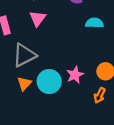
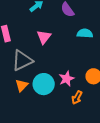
pink triangle: (38, 18) -> (44, 37), moved
orange arrow: (100, 95) -> (77, 98), moved

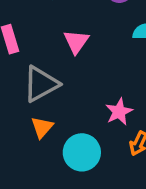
cyan circle: (44, 84) -> (82, 152), moved

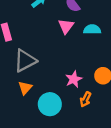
pink triangle: (76, 42) -> (66, 26), moved

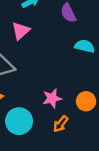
pink triangle: (66, 26) -> (21, 31), moved

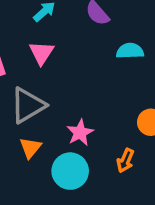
pink star: (52, 98) -> (80, 133), moved

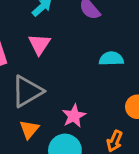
cyan semicircle: (130, 51) -> (111, 59), moved

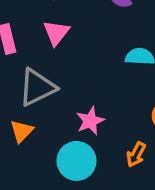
orange triangle: (29, 129) -> (22, 131), moved

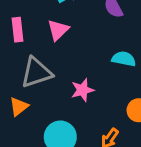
pink star: (90, 121) -> (82, 90), moved

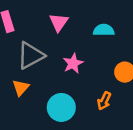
pink triangle: (58, 30) -> (59, 22), moved

